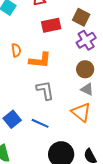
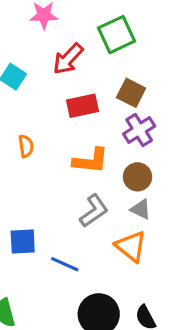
orange L-shape: (40, 60) -> (91, 161), moved
gray L-shape: (45, 90) -> (94, 211), moved, turned 65
blue square: (12, 119) -> (23, 242), moved, turned 36

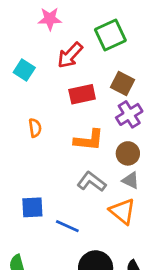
gray L-shape: (94, 211) -> (92, 182), turned -108

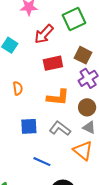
blue square: (32, 207) -> (29, 126), moved

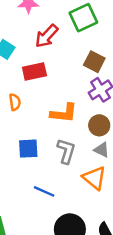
red rectangle: (53, 63) -> (34, 71), moved
gray L-shape: (60, 128) -> (66, 151), turned 70

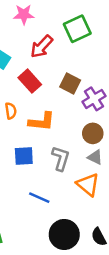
brown square: (94, 62) -> (70, 83), moved
red rectangle: (34, 71) -> (30, 81), turned 60
orange L-shape: (64, 113) -> (42, 122), moved

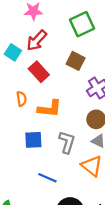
red arrow: (42, 47) -> (37, 40), moved
brown square: (70, 83) -> (76, 61), moved

